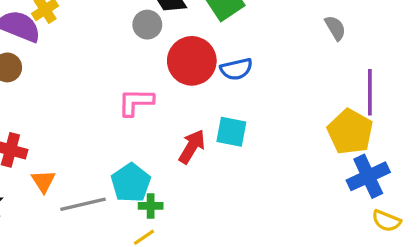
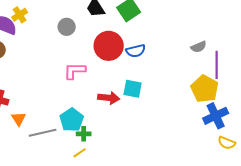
gray circle: (147, 25) -> (67, 27), moved
gray semicircle: (335, 28) -> (199, 47), moved, turned 98
red arrow: (192, 147) -> (109, 98), turned 65

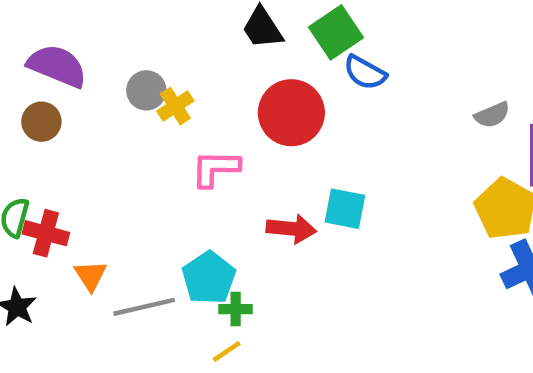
yellow cross: (20, 15) -> (175, 106), moved
gray circle: (67, 27) -> (146, 90), moved
blue semicircle: (136, 51) -> (365, 73), moved, turned 42

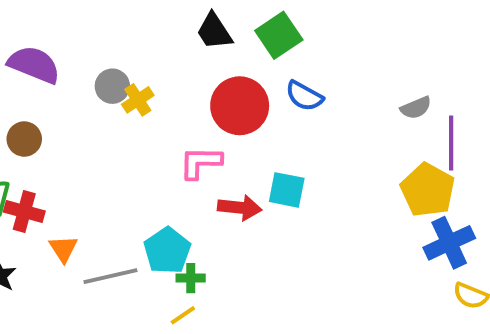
blue semicircle: (365, 73) -> (304, 96), moved
brown circle: (41, 122) -> (24, 139), moved
pink L-shape: (215, 168) -> (200, 163), moved

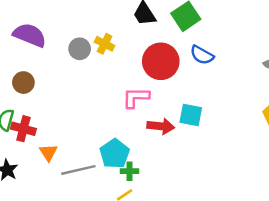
yellow cross: (138, 100) -> (105, 44), moved, turned -30

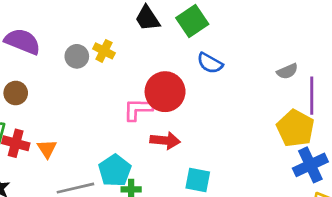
red circle: (161, 61) -> (165, 92), moved
cyan square: (191, 115) -> (198, 180), moved
orange triangle: (48, 152) -> (47, 149), moved

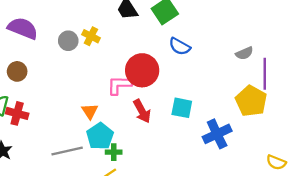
red arrow: (165, 141) -> (142, 111), turned 55
orange triangle: (47, 149) -> (90, 111), moved
blue cross: (310, 165) -> (217, 134), moved
cyan square: (198, 180) -> (182, 108), moved

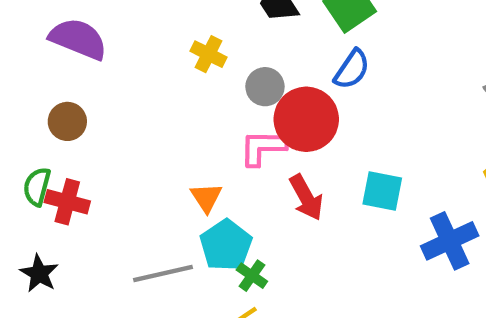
gray circle: (68, 41) -> (265, 87), moved
blue semicircle: (180, 46) -> (352, 69), moved, turned -85
green cross: (114, 152) -> (252, 276), turned 35

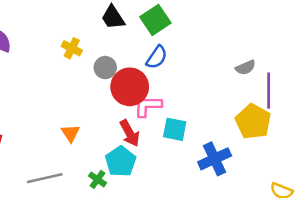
pink L-shape: (263, 148) -> (148, 106), moved
cyan pentagon: (226, 245) -> (121, 161), moved

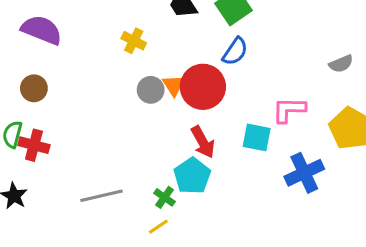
gray circle: (105, 68) -> (151, 90), moved
pink L-shape: (148, 106) -> (289, 110), moved
orange triangle: (70, 133) -> (174, 85), moved

